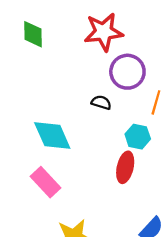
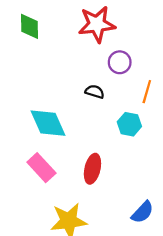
purple circle: (127, 72) -> (120, 62), size x0.7
red ellipse: (125, 167) -> (92, 169), moved

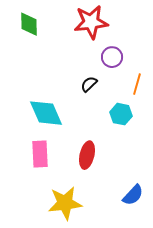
black semicircle: (95, 92) -> (89, 84), turned -60
pink rectangle: (41, 168) -> (40, 154), turned 40

